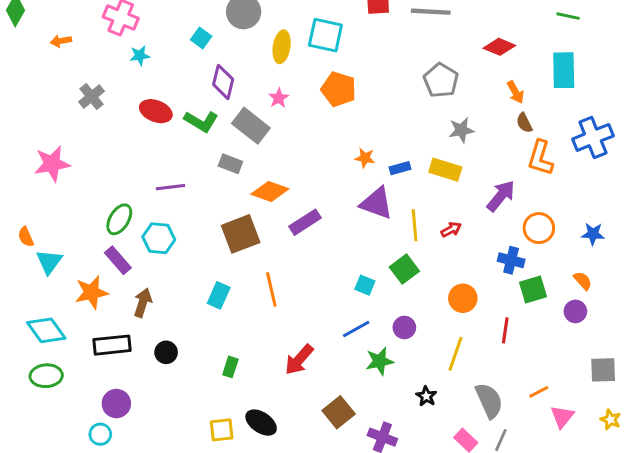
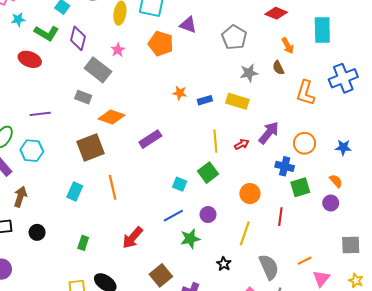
green L-shape: (201, 121) -> (47, 33), moved
brown semicircle: (524, 123) -> (278, 68), moved
purple arrow: (501, 196) -> (269, 133), moved
purple triangle: (377, 203) -> (188, 25), moved, size x0.7
purple rectangle: (305, 222) -> (150, 139), moved

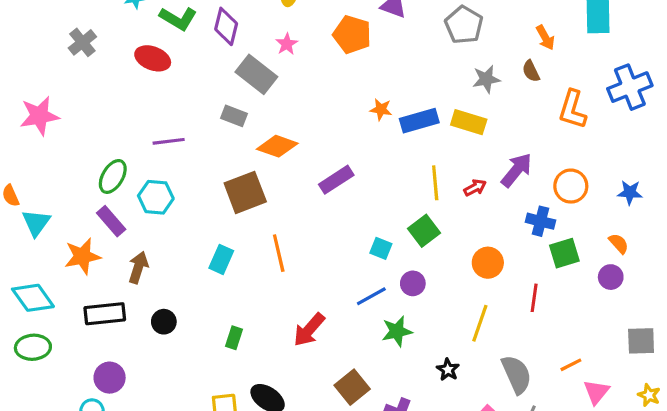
blue rectangle: (205, 100) -> (419, 121), size x1.6
purple circle: (208, 215) -> (413, 283), moved

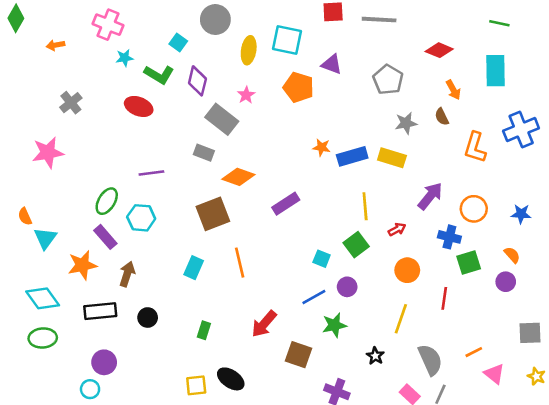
gray cross: (82, 42) -> (71, 103), moved
red arrow: (475, 188) -> (397, 229), moved
brown square: (352, 387) -> (299, 355), moved, turned -32
pink triangle: (596, 392) -> (494, 374), turned -30

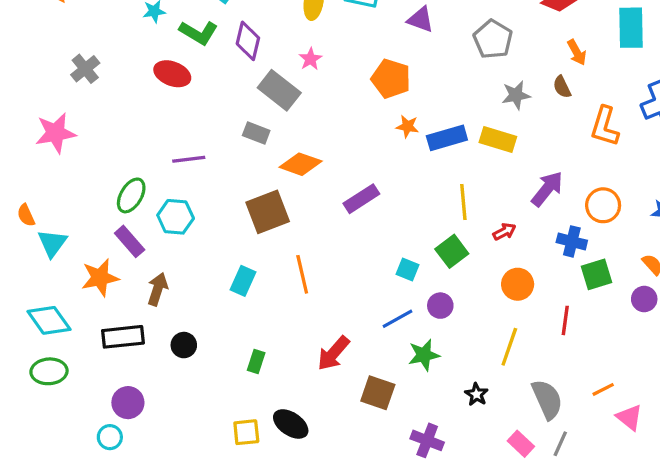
orange pentagon: (299, 87) -> (391, 79), moved

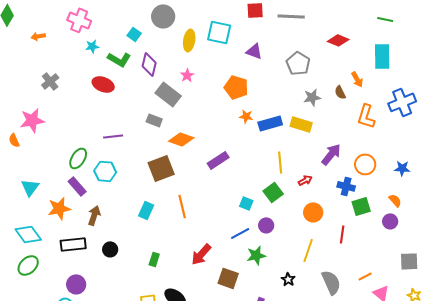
orange arrow: (577, 52) -> (357, 79), moved
orange semicircle: (26, 215) -> (14, 140), moved
green ellipse: (49, 371) -> (28, 265), turned -40

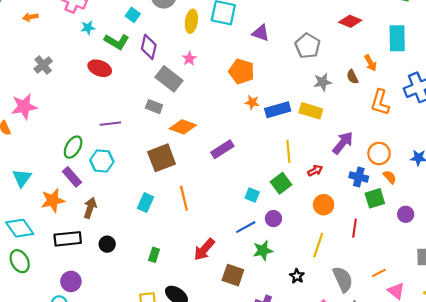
orange semicircle: (395, 200) -> (390, 177), moved
green ellipse: (28, 265) -> (20, 261), turned -75

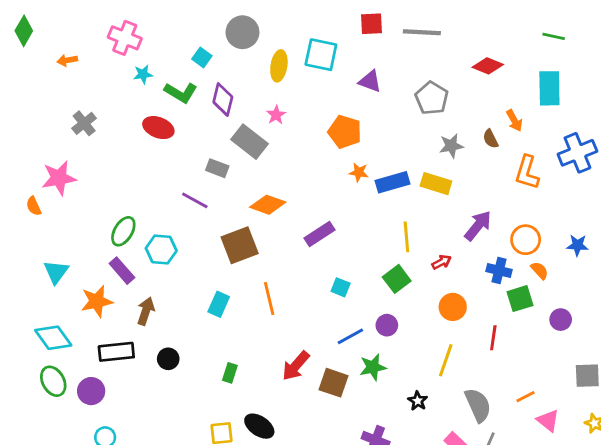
gray rectangle: (154, 107) -> (217, 168), moved
purple line: (110, 124) -> (195, 200), moved, turned 36
cyan square: (252, 195) -> (341, 287), moved
brown square: (233, 275) -> (334, 383), moved
purple circle: (71, 281) -> (91, 391), moved

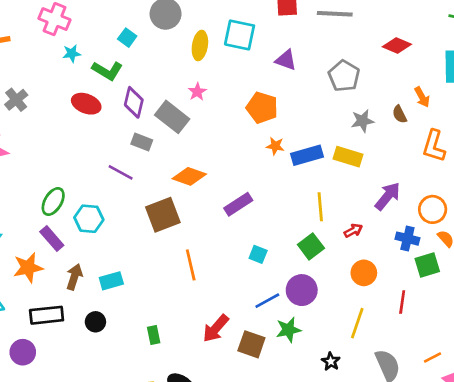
purple diamond: (223, 100) -> (134, 102), moved
cyan rectangle: (219, 304) -> (111, 281), moved, turned 50
purple circle: (387, 325) -> (302, 290), size x1.5
green rectangle: (230, 373) -> (154, 335), turned -30

